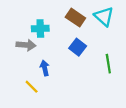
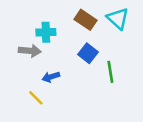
green line: (108, 64) -> (110, 72), moved
blue arrow: (45, 68) -> (51, 77), turned -96

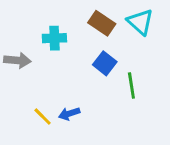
gray arrow: (30, 51) -> (17, 60), moved
blue arrow: (51, 77) -> (69, 114), moved

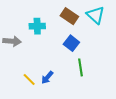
green line: (131, 85) -> (80, 67), moved
blue arrow: (69, 114) -> (47, 77), turned -32

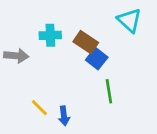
brown rectangle: (69, 16) -> (86, 42), moved
blue arrow: (47, 77) -> (64, 116), moved, turned -48

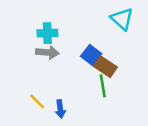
brown rectangle: (86, 42) -> (105, 67), moved
gray arrow: (16, 56) -> (47, 52), moved

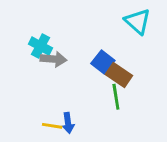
cyan cross: (47, 33) -> (40, 46), moved, turned 30
yellow line: (37, 101) -> (52, 126), moved, turned -36

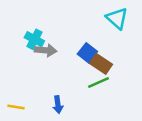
green line: (116, 97) -> (99, 82), turned 75
yellow line: (52, 126) -> (16, 107), moved

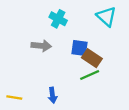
cyan cross: (34, 39) -> (58, 19), moved
blue square: (87, 53) -> (79, 48), turned -30

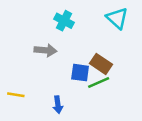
blue square: (79, 48) -> (80, 73), moved
yellow line: (14, 97) -> (16, 95), moved

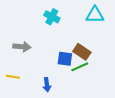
cyan triangle: (117, 18) -> (95, 15), turned -42
gray arrow: (45, 50) -> (22, 47), moved

